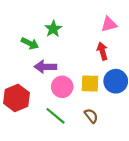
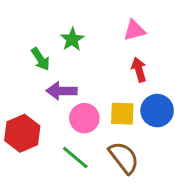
pink triangle: (109, 24) -> (134, 30), moved
green arrow: (30, 43) -> (40, 59), turned 30
brown semicircle: (91, 116) -> (124, 158), size x1.6

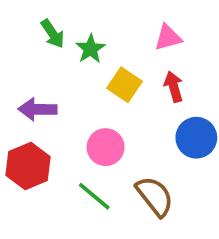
green arrow: (40, 59) -> (53, 34), moved
purple arrow: (62, 91) -> (38, 109), moved
yellow square: (122, 114) -> (124, 85), moved, turned 32

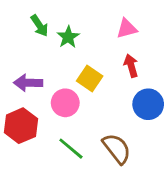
yellow square: (124, 85) -> (90, 79), moved
pink circle: (106, 147) -> (65, 103), moved

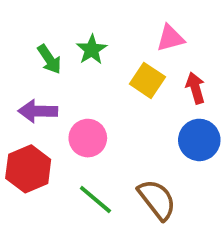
green arrow: (40, 26) -> (49, 59), moved
red arrow: (131, 66) -> (195, 88), moved
yellow square: (90, 79) -> (147, 80), moved

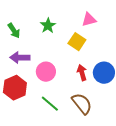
green arrow: (49, 59) -> (14, 31), moved
red arrow: (195, 88) -> (82, 73), moved

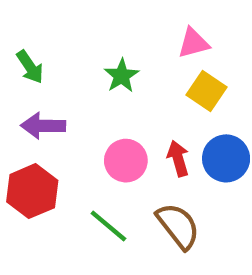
green star: (48, 26) -> (121, 76), moved
yellow square: (77, 42) -> (206, 91), moved
pink circle: (46, 72) -> (126, 161), moved

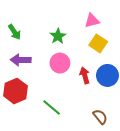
pink circle: (126, 161) -> (60, 63), moved
brown semicircle: (178, 226) -> (100, 117), moved, size x0.7

